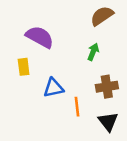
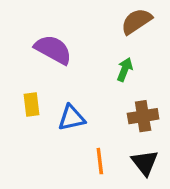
yellow rectangle: (24, 67) -> (32, 104), moved
orange line: (77, 107) -> (100, 161), moved

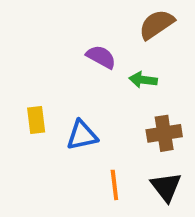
purple semicircle: (53, 50) -> (101, 57), moved, size x0.7
green arrow: (125, 70) -> (143, 80), turned -105

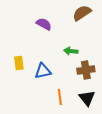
purple semicircle: (101, 57) -> (44, 24), moved
green arrow: (143, 80) -> (71, 51), moved

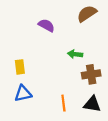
blue triangle: (43, 71) -> (23, 93), moved
black triangle: (87, 98) -> (92, 104), turned -42

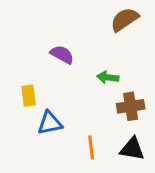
purple semicircle: (46, 25) -> (62, 55), moved
blue triangle: (23, 93) -> (50, 123), moved

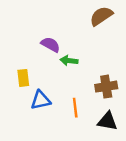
green arrow: (108, 77) -> (69, 61), moved
orange line: (91, 147) -> (75, 108), moved

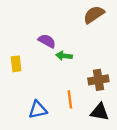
yellow rectangle: (23, 78) -> (16, 64), moved
blue triangle: (41, 100) -> (38, 110), moved

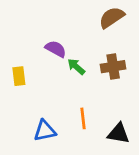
green arrow: (64, 56) -> (76, 67), turned 35
brown cross: (98, 80) -> (113, 67), moved

